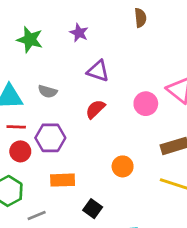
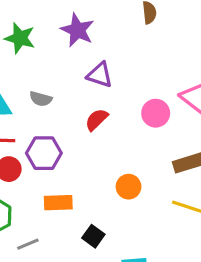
purple star: (79, 33) -> (77, 30), size x1.5

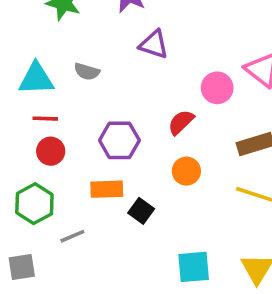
red semicircle: (97, 120) -> (181, 122), moved
purple hexagon: (44, 153) -> (119, 140), moved
black square: (93, 236) -> (141, 211), moved

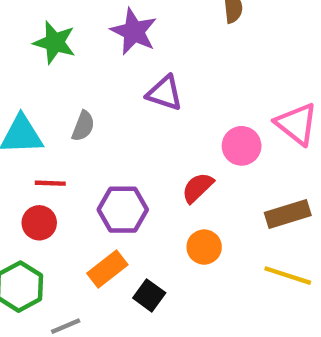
gray semicircle: (87, 72) -> (83, 126), turned -85
red line: (45, 119) -> (50, 183), moved
orange rectangle: (107, 189) -> (107, 269), turned -36

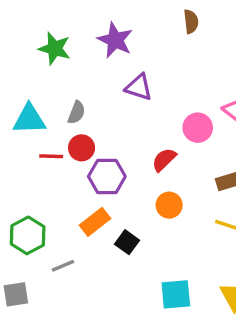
red circle: (39, 223) -> (82, 148), moved

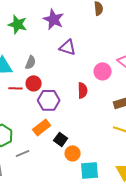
red semicircle: (164, 160) -> (83, 90), turned 133
orange circle: (169, 205) -> (73, 153), moved

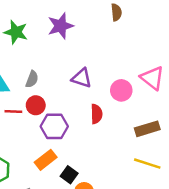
purple star: (54, 19) -> (61, 26), turned 30
purple triangle: (68, 47) -> (82, 78), moved

